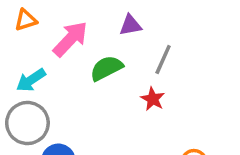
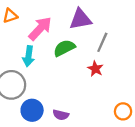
purple triangle: (130, 25) -> (80, 19), size x1.5
cyan arrow: (31, 80) -> (29, 56), moved, turned -48

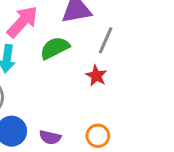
orange circle: (123, 111) -> (98, 136), moved

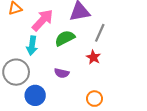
purple semicircle: (50, 137) -> (62, 73), moved

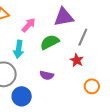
pink arrow: (43, 20) -> (29, 25), size x0.7
orange circle: (95, 99) -> (92, 86), moved

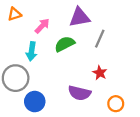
red star: (77, 60) -> (100, 73), moved
purple semicircle: (47, 75) -> (80, 93), moved, size x1.5
orange circle: (92, 86) -> (116, 104), moved

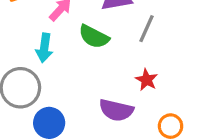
green semicircle: (65, 44) -> (94, 37), turned -126

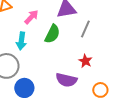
green semicircle: (94, 37) -> (52, 34), turned -90

